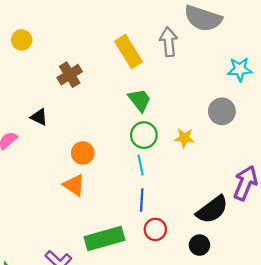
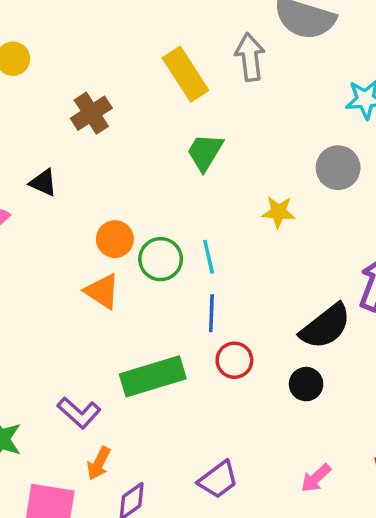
green trapezoid: (140, 100) -> (205, 152), turned -110
green circle: (144, 135) -> (161, 259), moved

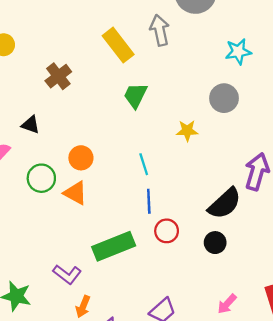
green circle: (161, 259) -> (41, 178), moved

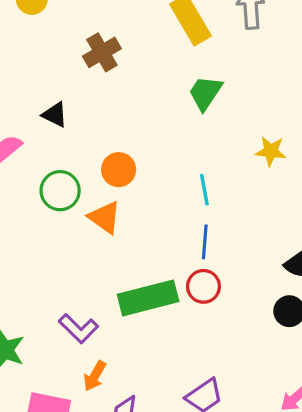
red circle: (167, 231) -> (203, 286), moved

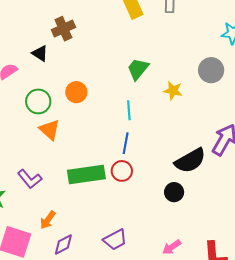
brown cross: (102, 52) -> (63, 29), moved
green trapezoid: (205, 93) -> (138, 69), moved
orange triangle: (105, 217) -> (50, 130), moved
purple L-shape: (78, 328) -> (30, 179), moved

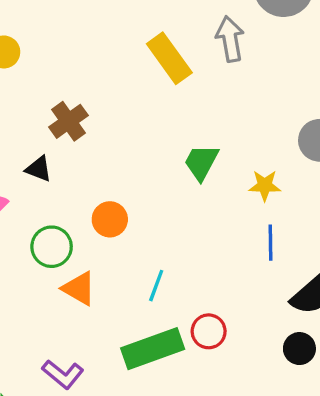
cyan line: (129, 110) -> (156, 286), moved, turned 36
blue line: (126, 143) -> (271, 243), moved

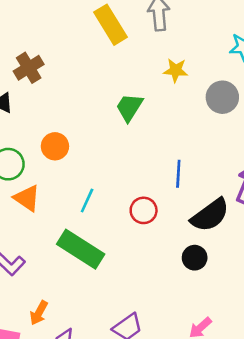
yellow star: (265, 185) -> (176, 70), moved
red circle: (209, 331) -> (144, 210), moved
green rectangle: (153, 349) -> (81, 249), turned 48

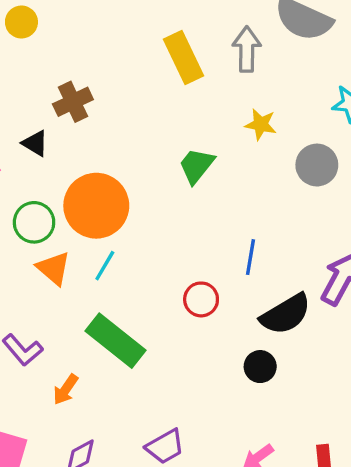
orange circle: (55, 146) -> (96, 206), size x1.8
cyan line: (87, 200) -> (105, 266), moved
orange arrow: (39, 313) -> (66, 389), moved

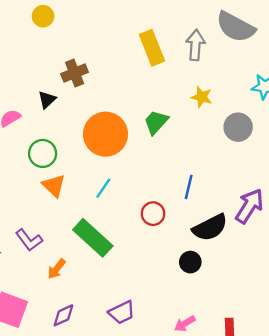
black triangle: (35, 143) -> (47, 100), turned 42
orange circle: (96, 206) -> (105, 134), moved
cyan line: (105, 266) -> (103, 188), moved

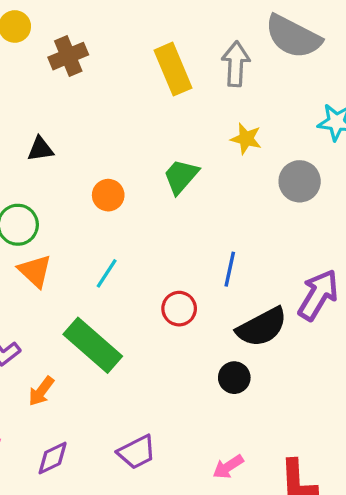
brown cross: (75, 73) -> (68, 56), moved
black triangle: (47, 100) -> (40, 149), moved, turned 36
orange circle: (105, 134) -> (108, 195), size x0.5

